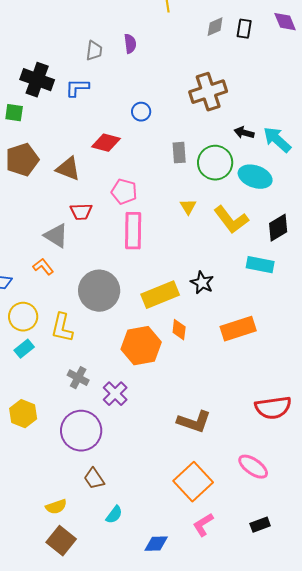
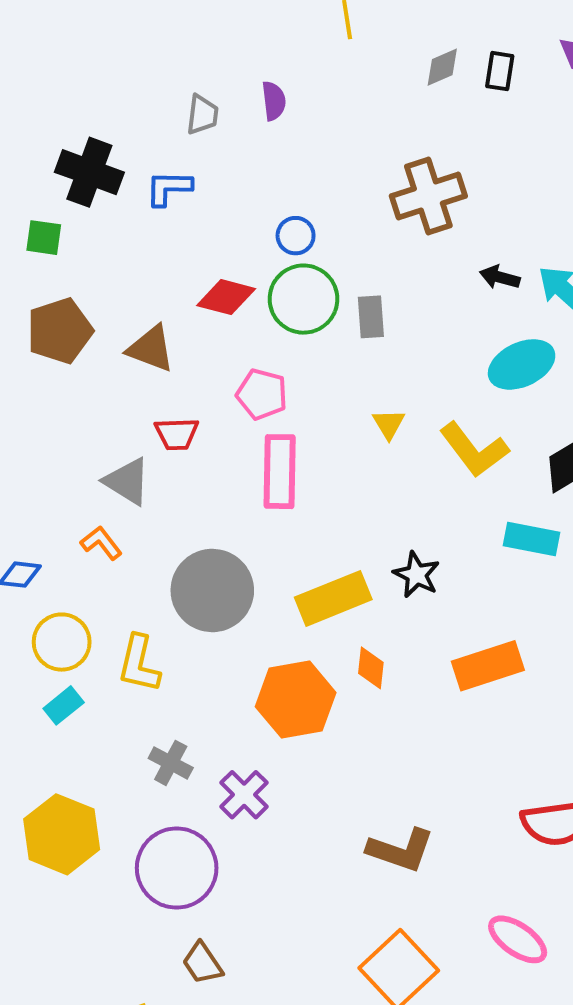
green circle: (215, 163) -> (303, 299), moved
cyan ellipse: (255, 177) -> (522, 364), turned -44
yellow hexagon: (23, 414) -> (62, 834), size x1.4

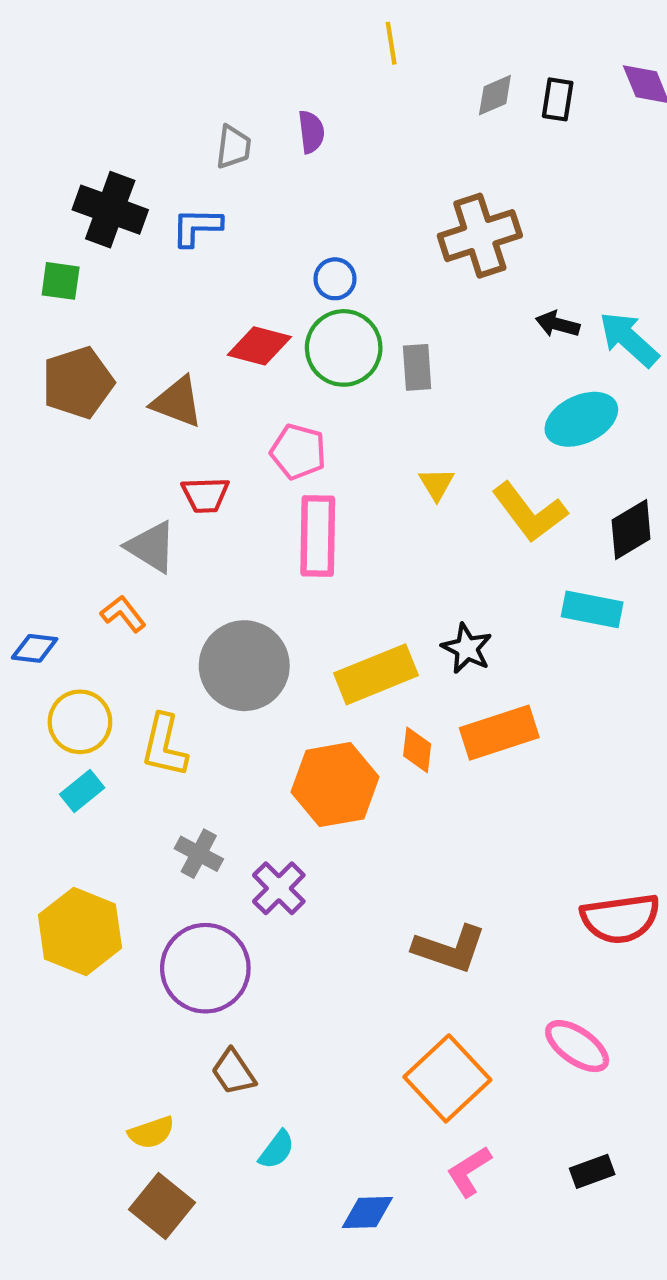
orange rectangle: (488, 666) -> (499, 733), moved

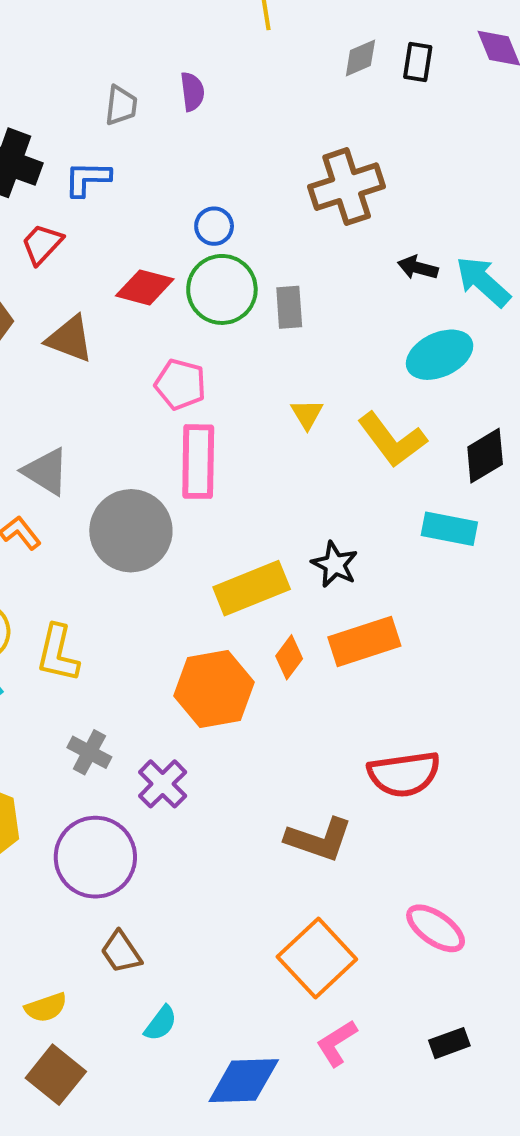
red trapezoid: (205, 495) -> (42, 244), moved, turned 135
gray circle: (244, 666) -> (131, 531), moved
orange diamond: (417, 750) -> (289, 657), turned 30
red semicircle: (620, 919) -> (404, 774), moved
blue diamond: (367, 1212) -> (244, 1081), size x1.5

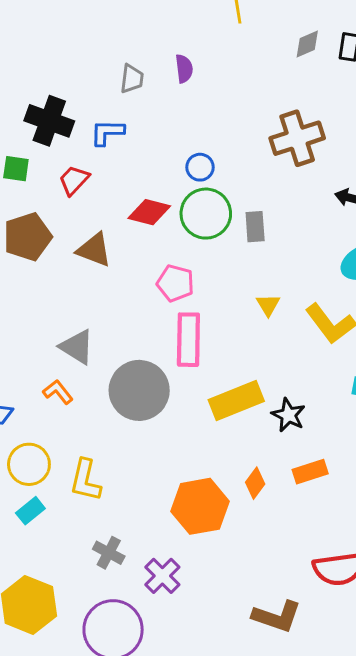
yellow rectangle: (252, 588) -> (236, 401), moved
orange rectangle: (364, 642) -> (310, 472), size x0.7

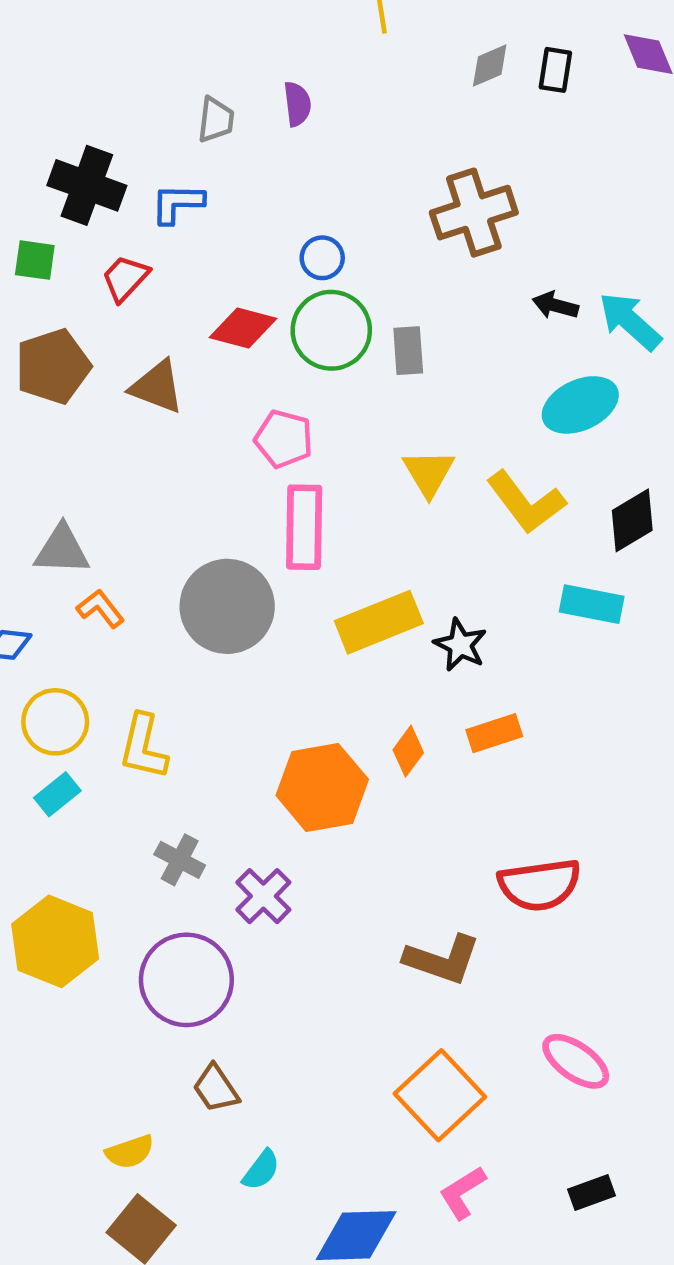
yellow triangle: (268, 305) -> (429, 473), size x1.4
gray triangle: (77, 347) -> (62, 550), moved, turned -30

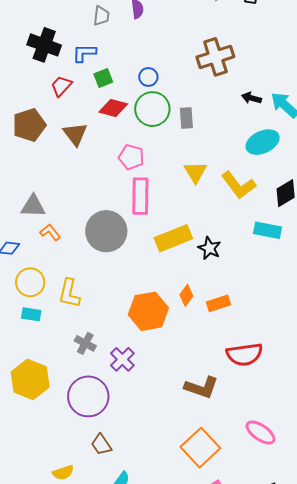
green square: (35, 260) -> (103, 78), moved, turned -30
brown triangle: (157, 387) -> (75, 134), turned 32
orange rectangle: (494, 733) -> (218, 303), moved
cyan rectangle: (57, 794) -> (31, 314), turned 48

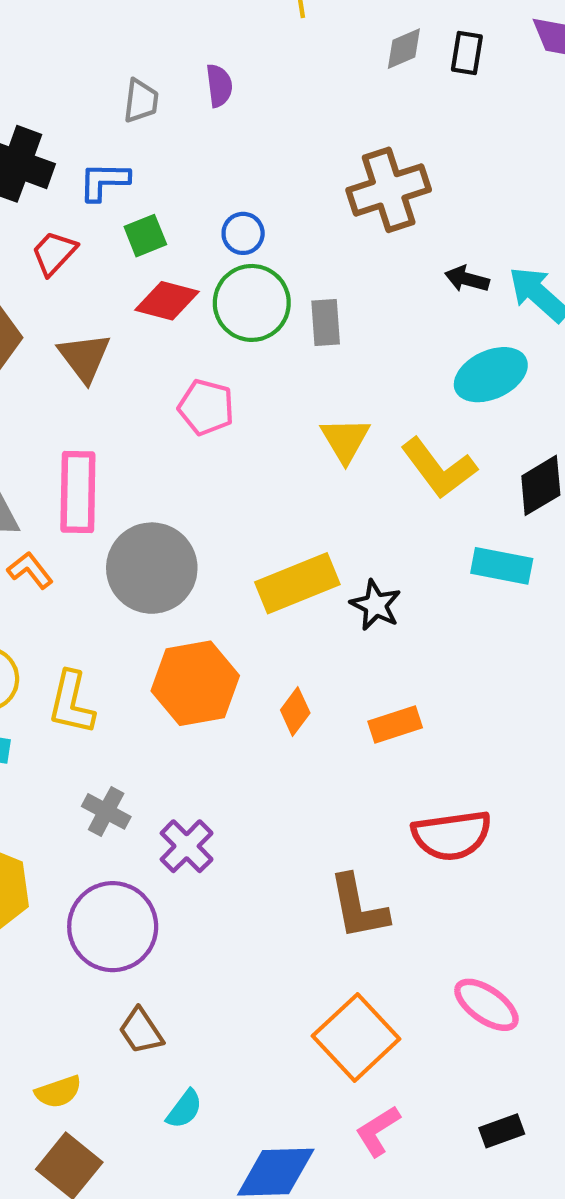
pink rectangle: (140, 196) -> (78, 492), moved
orange diamond: (186, 295) -> (295, 711), moved
orange hexagon: (148, 311) -> (195, 683), moved
brown L-shape: (201, 387) -> (358, 907), turned 60

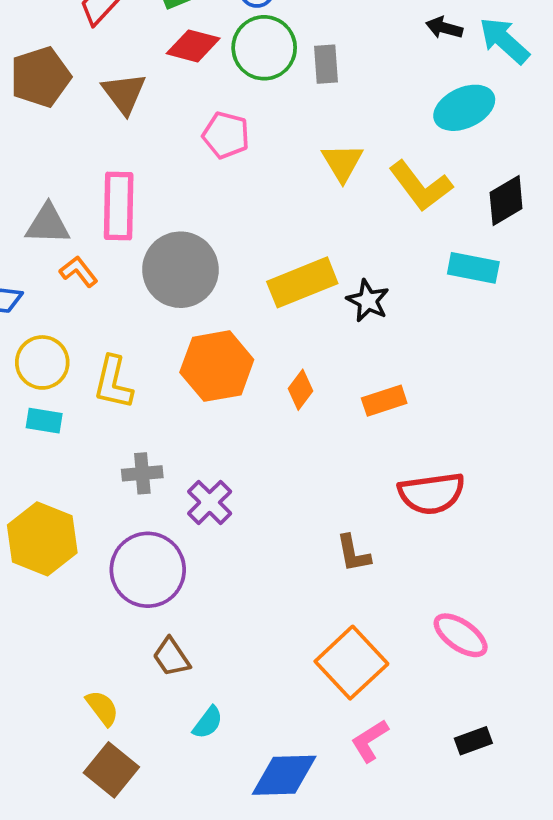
gray cross: (106, 811) -> (142, 473), turned -33
brown L-shape: (358, 907) -> (353, 553), size x0.7
yellow semicircle: (58, 1092) -> (102, 708), turned -108

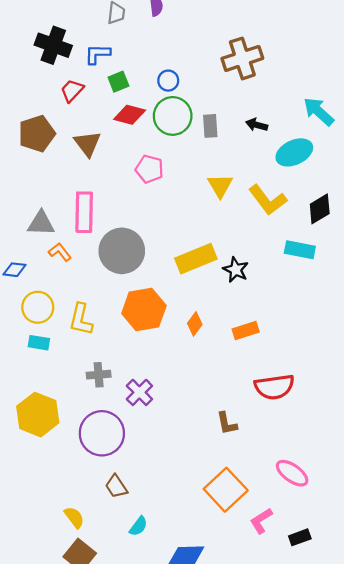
black arrow: (444, 28) -> (257, 125), moved
pink L-shape: (370, 741) -> (261, 521), moved

